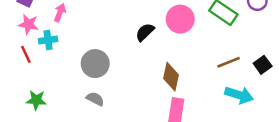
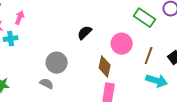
pink circle: (180, 19) -> (122, 44), moved
brown line: (229, 62) -> (149, 56), turned -48
gray circle: (95, 64) -> (57, 63), moved

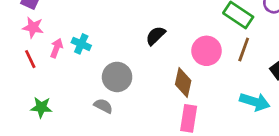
pink arrow: (20, 18) -> (56, 48), moved
cyan cross: (11, 39) -> (81, 44), moved, turned 32
brown line: (149, 56) -> (244, 49), moved

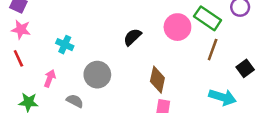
pink arrow: (56, 48) -> (50, 78), moved
pink circle: (207, 51) -> (177, 27), moved
gray semicircle: (103, 106) -> (75, 101), moved

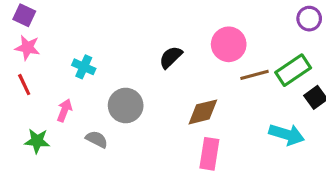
green rectangle: (208, 18) -> (293, 70), moved, turned -68
brown line: (213, 50) -> (254, 75), moved, turned 55
brown diamond: (157, 80) -> (203, 112), turned 64

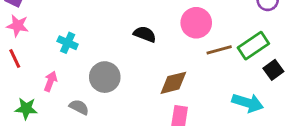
black semicircle: (171, 57) -> (145, 34), turned 65

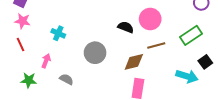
black semicircle: (145, 34) -> (126, 27), moved
brown line: (219, 50) -> (156, 46), moved
black square: (273, 70) -> (205, 62), moved
gray circle: (105, 77) -> (95, 53), moved

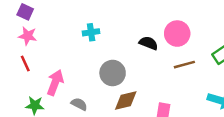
cyan cross: (58, 33) -> (91, 32), moved, turned -32
pink arrow: (46, 61) -> (55, 83), size x1.5
brown diamond: (134, 62) -> (126, 101), moved

